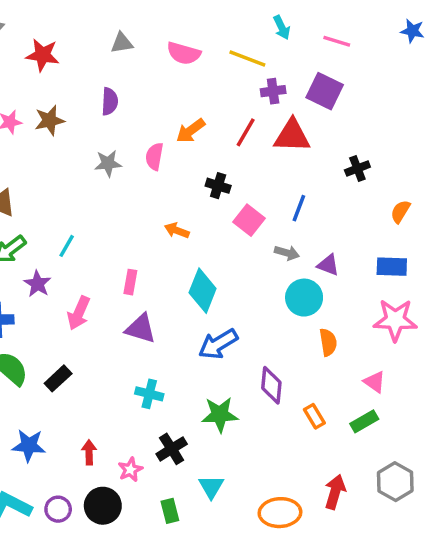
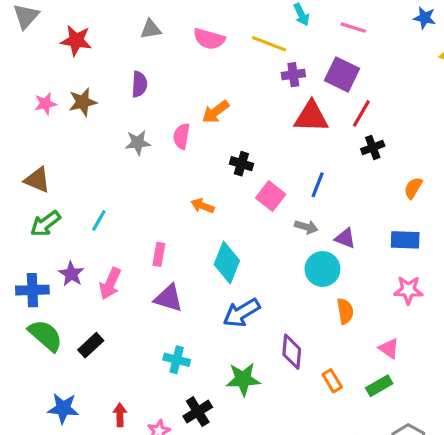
red line: (246, 132) -> (361, 113), moved
purple star: (37, 284) -> (71, 274), moved
pink star: (395, 320) -> (408, 290), size x0.7

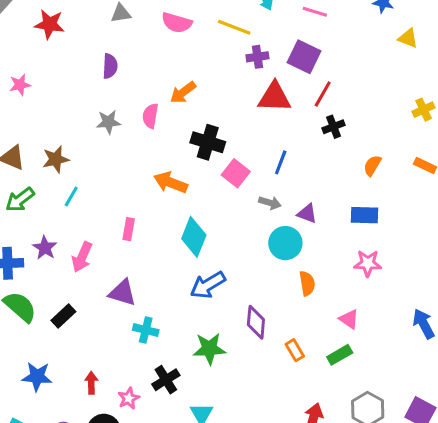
brown star: (83, 102) -> (56, 159), moved
black cross: (241, 164) -> (208, 142), size x1.5
orange arrow: (203, 206) -> (171, 183), size x1.5
purple triangle: (169, 298) -> (122, 293), moved

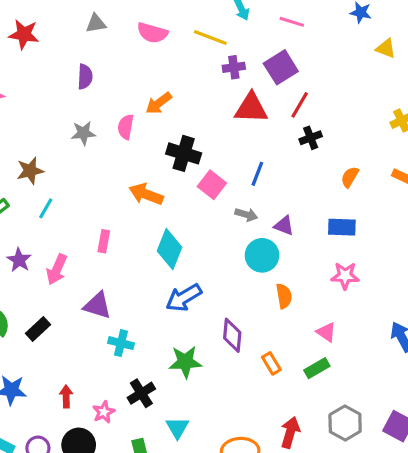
purple square: (304, 57) -> (281, 67), turned 32

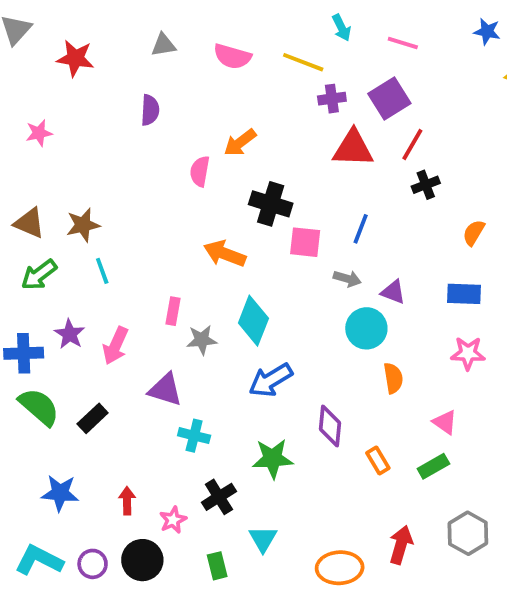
gray star: (83, 133) -> (202, 340), moved
pink square: (212, 185) -> (305, 242), turned -32
cyan line: (46, 208) -> (102, 271), turned -50

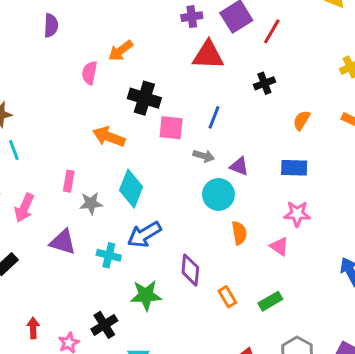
red line: (412, 145) -> (272, 31), moved
pink triangle: (445, 422) -> (279, 246), moved
cyan cross: (194, 436) -> (109, 255), moved

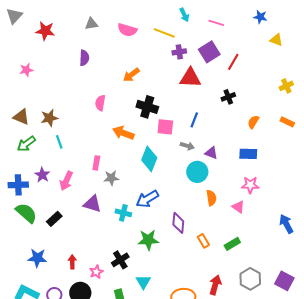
pink semicircle: (89, 73) -> (100, 103), moved
cyan diamond: (131, 189) -> (149, 159), moved

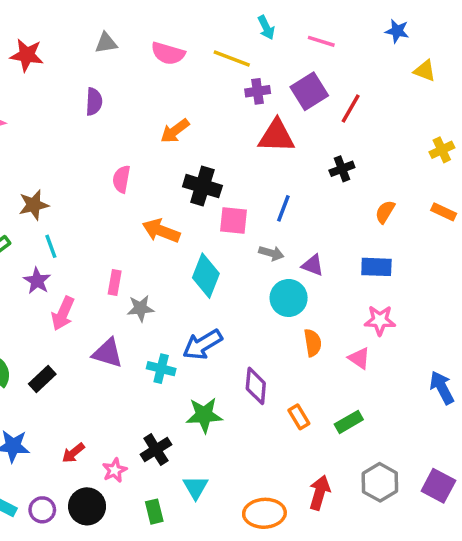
purple star: (42, 175) -> (37, 281), moved
red arrow: (72, 262) -> (73, 453), turned -128

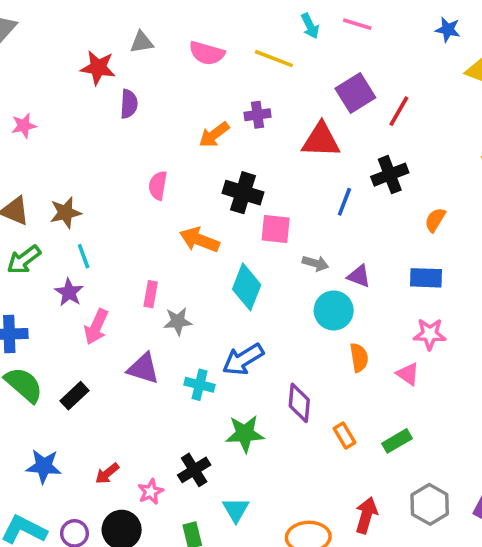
pink line: (321, 41) -> (357, 24), moved
red star: (27, 55) -> (98, 68), moved
purple cross: (258, 91) -> (258, 115), moved
black cross: (342, 169) -> (390, 175), size x1.4
blue line: (283, 208) -> (344, 202), moved

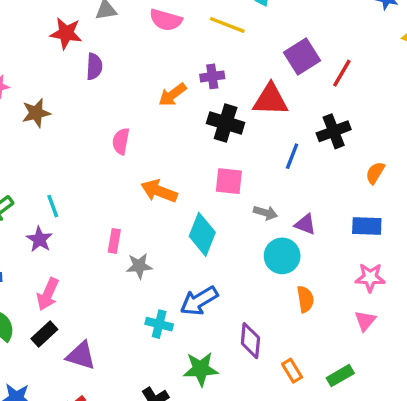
black cross: (243, 193) -> (226, 123), moved
brown star: (65, 213) -> (36, 113), moved
pink arrow: (96, 327) -> (48, 294), moved
purple triangle: (143, 368) -> (81, 356), moved
pink triangle: (408, 374) -> (365, 321), moved, turned 35

